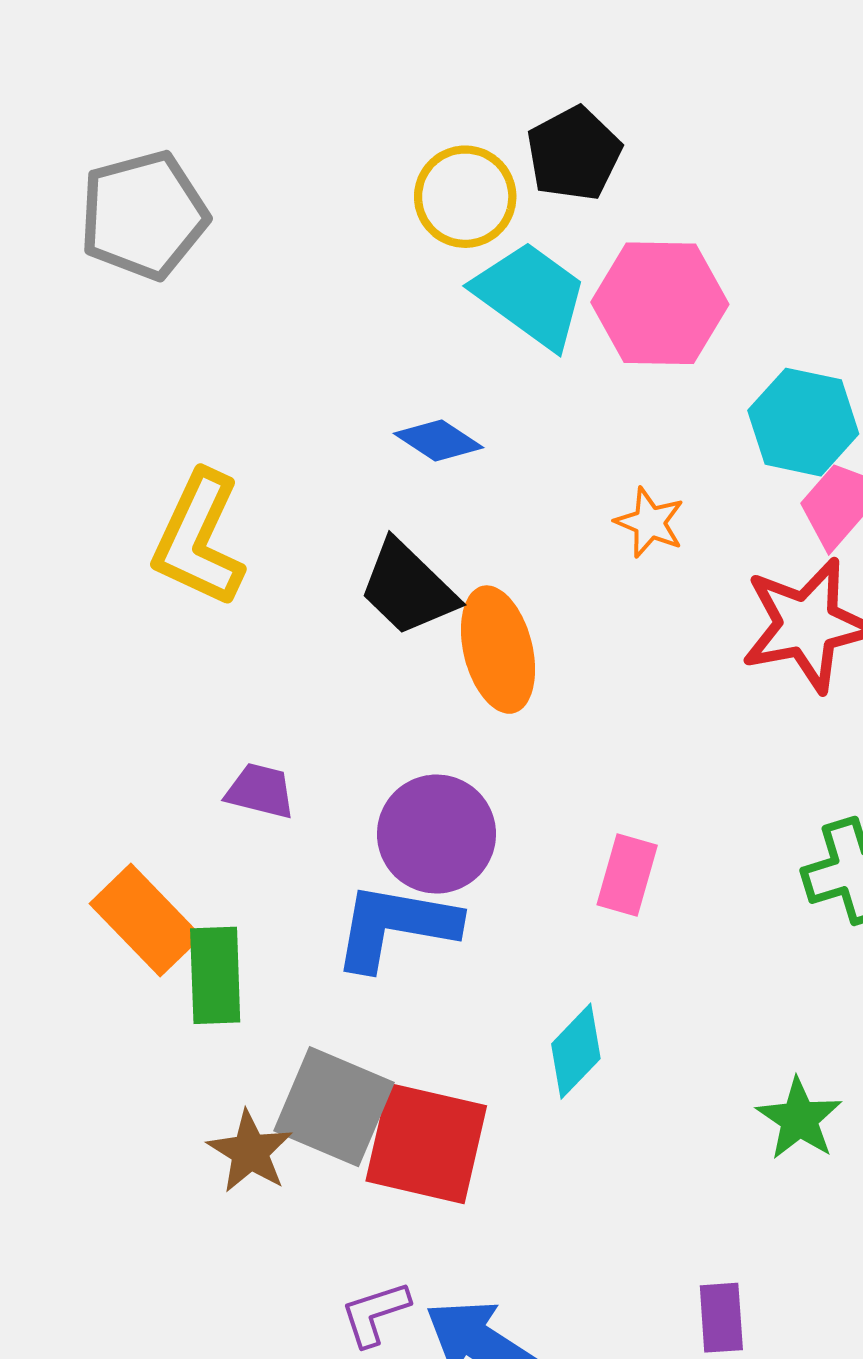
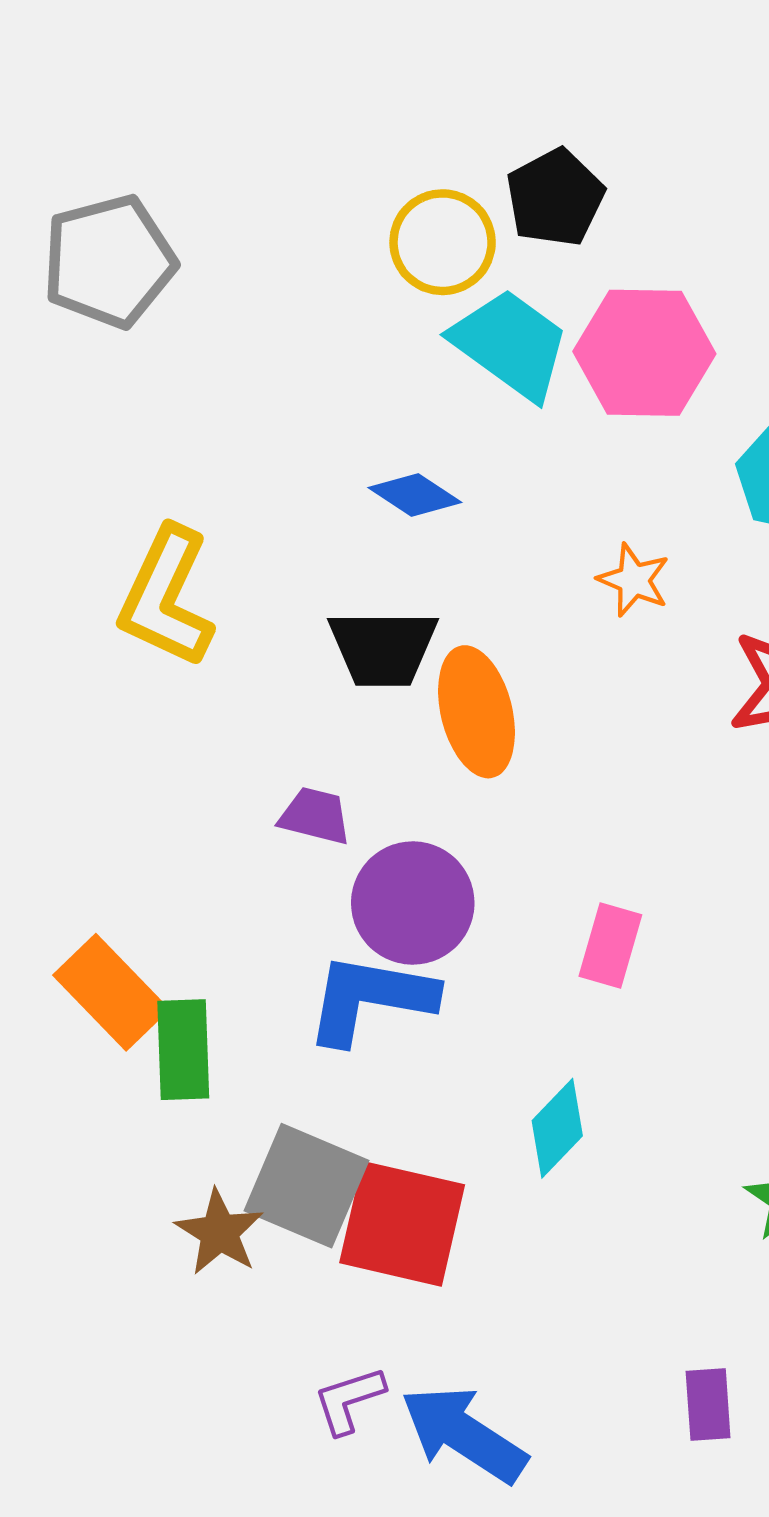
black trapezoid: (408, 588) -> (383, 648), turned -44
purple trapezoid: (260, 791) -> (315, 816), moved

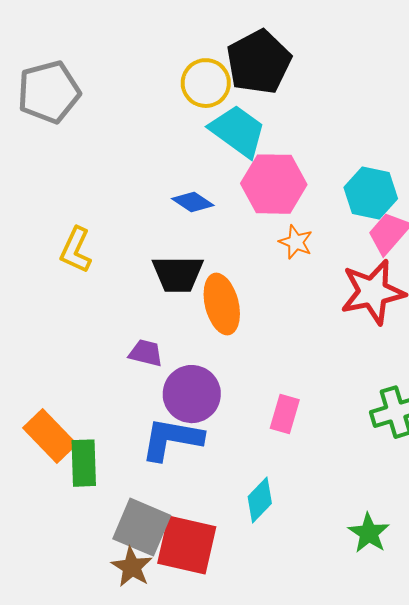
black pentagon: (555, 198) -> (259, 62), size x1.4
pink hexagon: (644, 353) -> (274, 184), moved
yellow L-shape: (166, 597) -> (76, 250), size x0.7
brown star: (219, 1232) -> (132, 567), moved

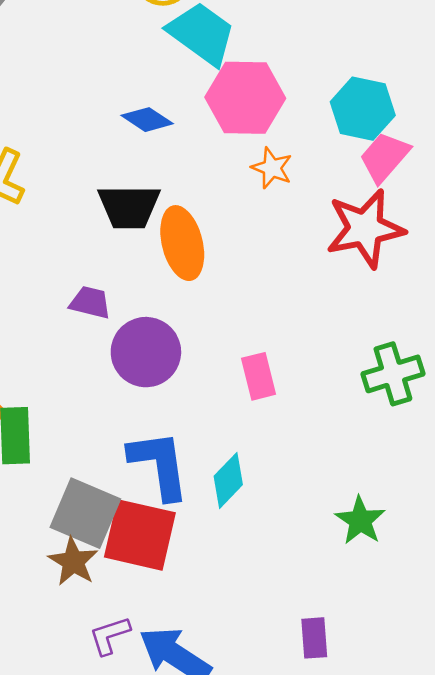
pink rectangle: (285, 414) -> (259, 376), turned -30
blue L-shape: (172, 439) -> (159, 465), moved, turned 72

